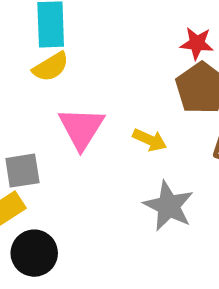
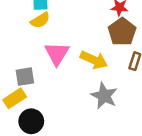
yellow arrow: (150, 140) -> (94, 60), size x1.5

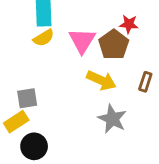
brown pentagon: (122, 32) -> (114, 45), moved
pink triangle: (57, 54) -> (82, 41), moved

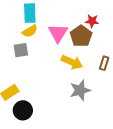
gray square: (27, 98) -> (21, 50), moved
gray star: (112, 119) -> (80, 90), turned 30

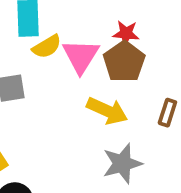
red star: (92, 21) -> (126, 33), moved
yellow semicircle: (30, 31) -> (47, 47), moved

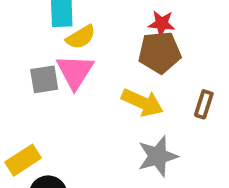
pink triangle: (81, 56) -> (75, 72), moved
brown pentagon: (124, 62) -> (160, 52), turned 30

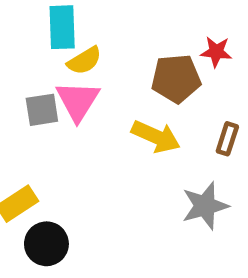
red star: (162, 24) -> (216, 52), moved
gray star: (158, 156) -> (205, 206), moved

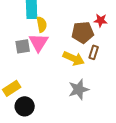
yellow semicircle: (84, 61) -> (42, 24), turned -70
brown rectangle: (227, 139) -> (94, 52), moved
gray star: (205, 206) -> (79, 89), moved

